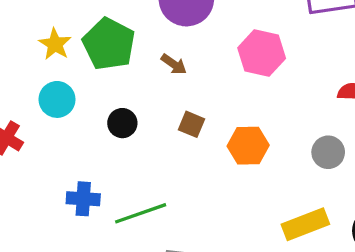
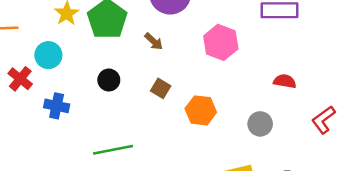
cyan circle: (57, 99) -> (48, 55), moved
blue cross: (83, 199) -> (57, 106), moved

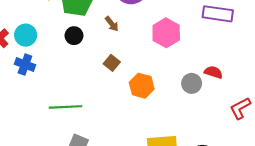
cyan circle: (48, 55) -> (26, 35), moved
black circle: (109, 80) -> (74, 36), moved
gray circle: (260, 124) -> (192, 83), moved

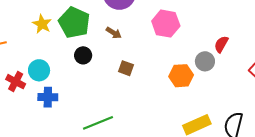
red semicircle: (213, 72) -> (221, 44), turned -60
orange hexagon: (142, 86) -> (181, 76), moved

